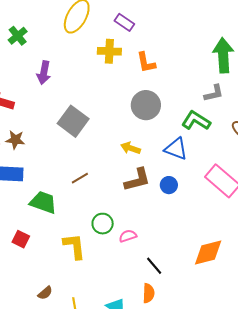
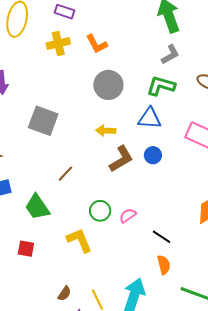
green trapezoid: (43, 202) -> (37, 207), turned -128

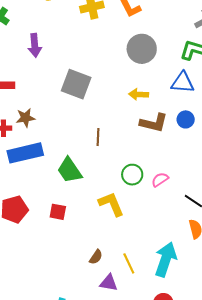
brown L-shape: (121, 159) -> (154, 123), turned 44
brown line: (65, 174) -> (98, 137), turned -42

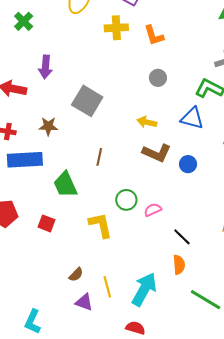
purple arrow: (35, 45) -> (45, 67), moved
gray circle: (142, 49) -> (158, 78), size x0.6
brown star: (25, 118) -> (48, 126), moved
blue circle: (186, 119) -> (188, 164), moved

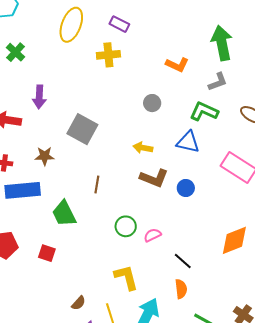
orange L-shape: (154, 35) -> (177, 65), moved, turned -45
yellow L-shape: (101, 225) -> (126, 277), moved

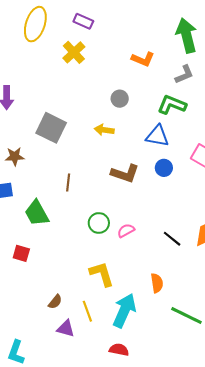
yellow cross: (108, 55) -> (74, 52), turned -35
yellow arrow: (143, 148) -> (104, 130), moved
blue circle: (186, 188) -> (164, 168), moved
black line: (183, 261) -> (172, 239), moved

